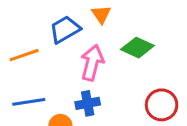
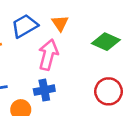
orange triangle: (101, 14) -> (60, 23), moved
green diamond: (137, 48) -> (106, 42), moved

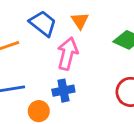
blue trapezoid: (25, 26) -> (43, 23), turned 68

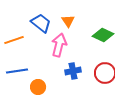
blue cross: (63, 91) -> (73, 71), moved

